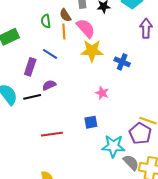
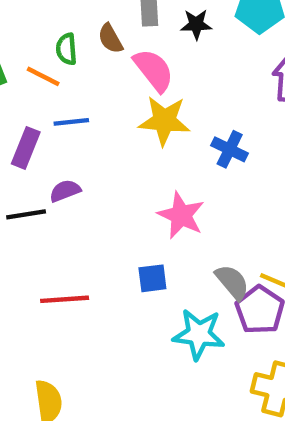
orange line: (64, 31) -> (43, 76), moved, turned -63
blue line: (50, 54) -> (71, 122), turned -42
pink star: (102, 93) -> (181, 215), size x1.5
gray semicircle: (131, 163) -> (232, 282), moved

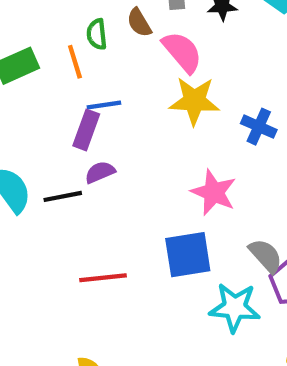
orange line: (43, 76) -> (75, 62), turned 48
purple rectangle: (26, 148) -> (86, 130), moved
blue square: (152, 278) -> (188, 255), size x1.6

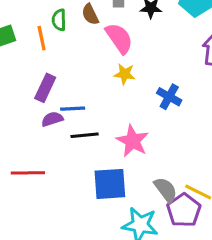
yellow star: (194, 101) -> (125, 74), size x0.6
blue line: (104, 105) -> (73, 109), moved
black line: (63, 196) -> (85, 135), moved
red line: (103, 278) -> (28, 173), moved

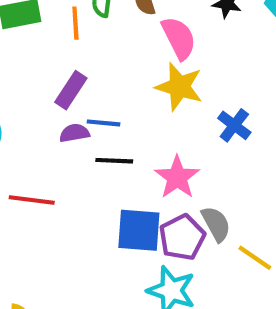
yellow star: (125, 74) -> (179, 87), size x1.6
gray semicircle: (166, 190) -> (216, 224), moved
purple pentagon: (184, 210) -> (182, 237), moved

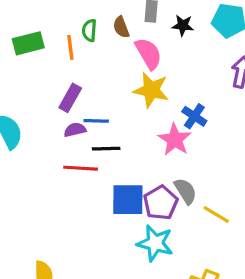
pink star: (177, 177) -> (175, 140), moved
red line: (32, 200) -> (81, 168), moved

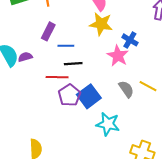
purple semicircle: (75, 130) -> (25, 57), moved
blue square: (128, 200) -> (89, 96), turned -35
purple pentagon: (161, 203) -> (69, 95), moved
yellow line: (216, 215) -> (148, 86), moved

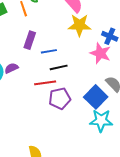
purple pentagon: (69, 95) -> (60, 99), turned 30
blue square: (89, 96) -> (96, 97), moved

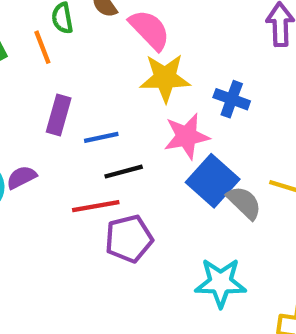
pink star: (100, 53) -> (187, 136), moved, turned -30
blue square: (96, 97) -> (213, 181), moved

